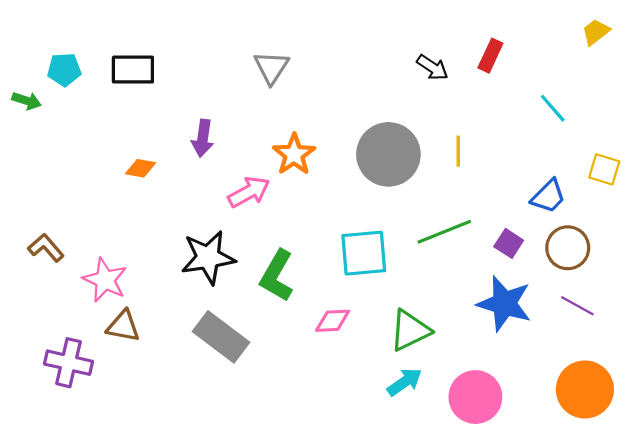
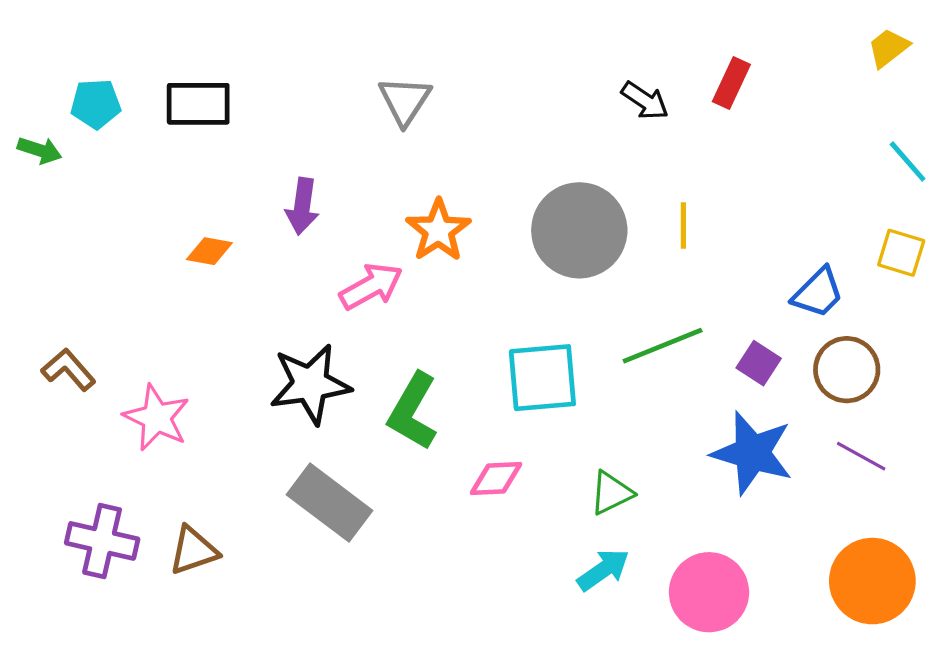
cyan line: (553, 108) -> (908, 161), moved
brown triangle: (123, 326) -> (193, 551), moved, turned -30
green triangle: (410, 330) -> (611, 493), size x0.7

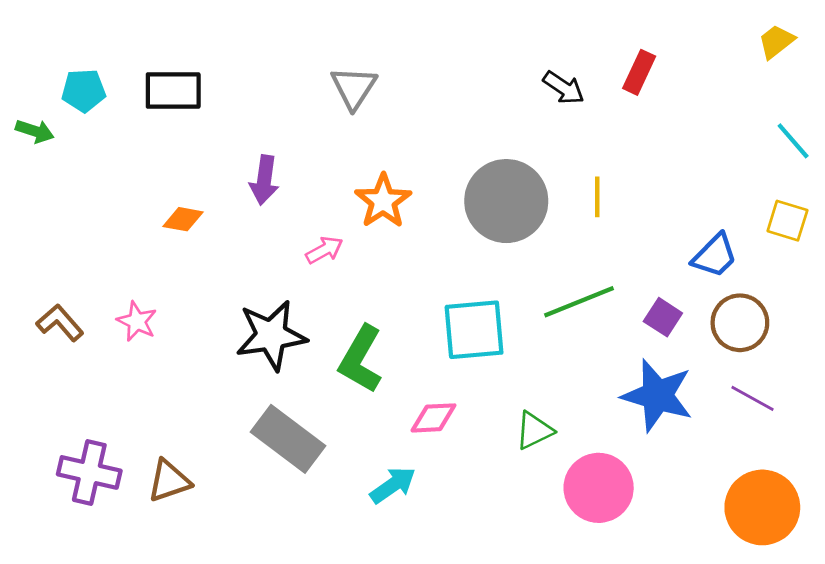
pink arrow: (371, 286) -> (324, 250), size x0.7
pink star: (157, 418) -> (137, 321), moved, size x0.7
cyan arrow: (603, 570) -> (393, 485), moved
pink circle: (709, 592) -> (599, 488), moved

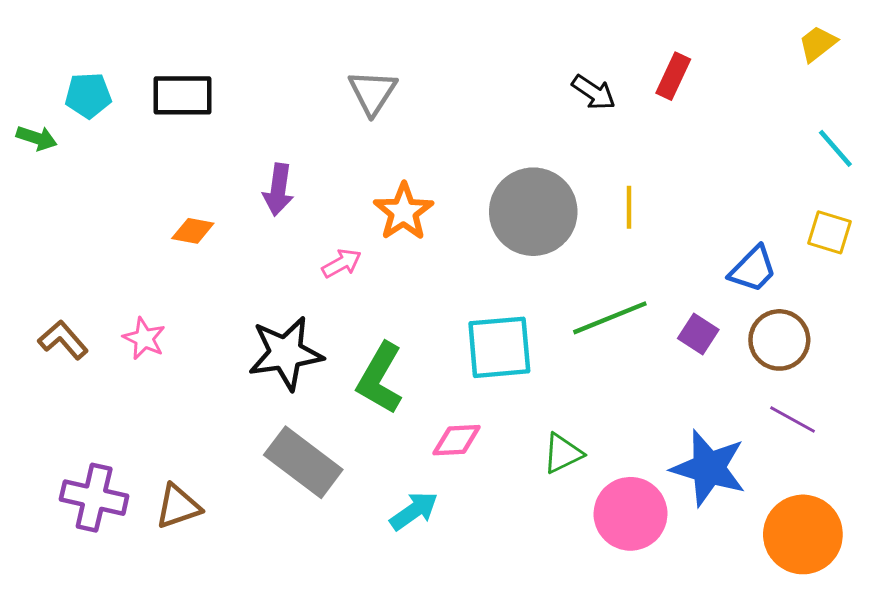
blue star: (657, 396) -> (709, 468), moved

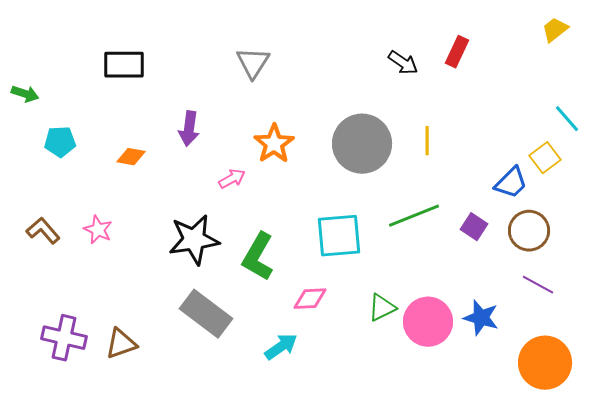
cyan pentagon: (88, 95) -> (60, 142), moved
cyan line: (835, 148) -> (567, 119), moved
yellow square: (829, 232) -> (545, 158), moved, turned 36
blue star: (709, 468) -> (481, 318), size x0.7
pink circle: (631, 514) -> (428, 322), moved

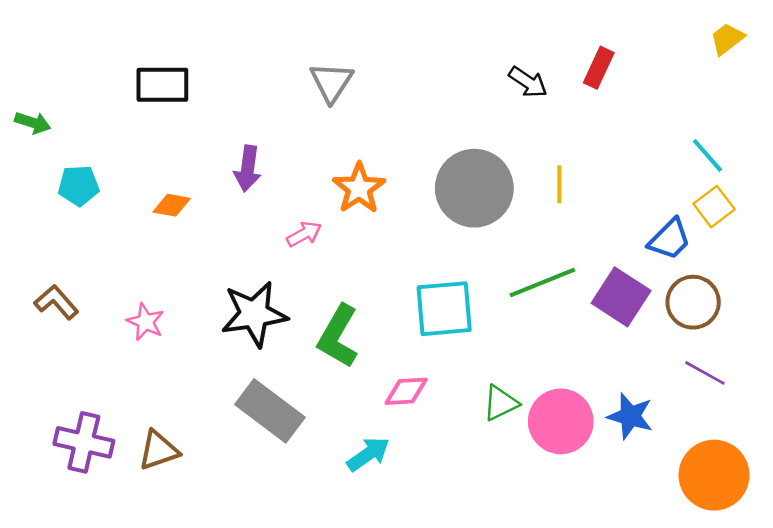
cyan line: (567, 119) -> (707, 155), moved
purple square: (474, 227) -> (621, 297), size x1.6
pink star: (98, 230) -> (145, 322), moved

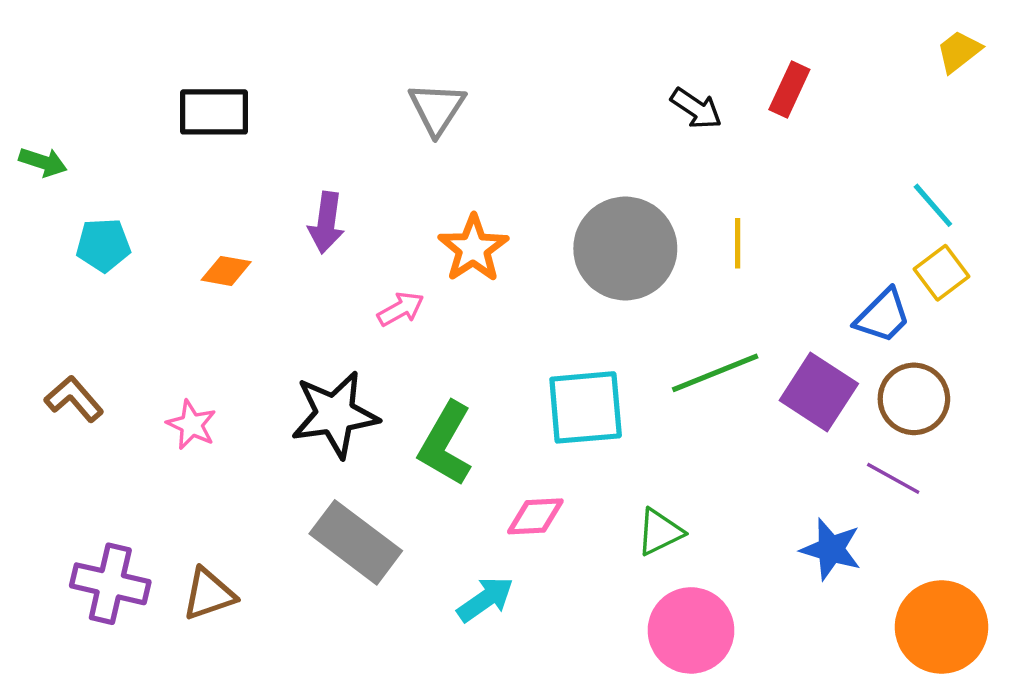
purple line: (705, 373) -> (893, 478), moved
pink circle: (561, 421) -> (691, 630), moved

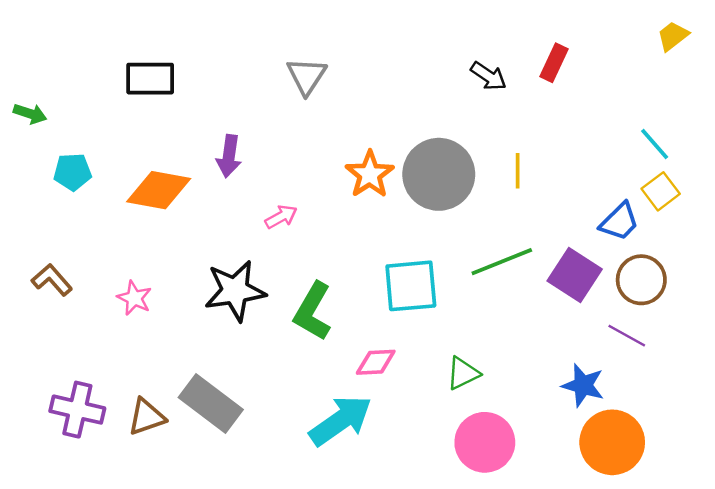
orange star: (473, 248) -> (370, 174), moved
orange diamond: (226, 271) -> (159, 190), size x1.8
gray rectangle: (356, 542) -> (211, 404), moved
cyan arrow: (485, 599) -> (341, 420), size x1.6
orange circle: (942, 627) -> (612, 442), moved

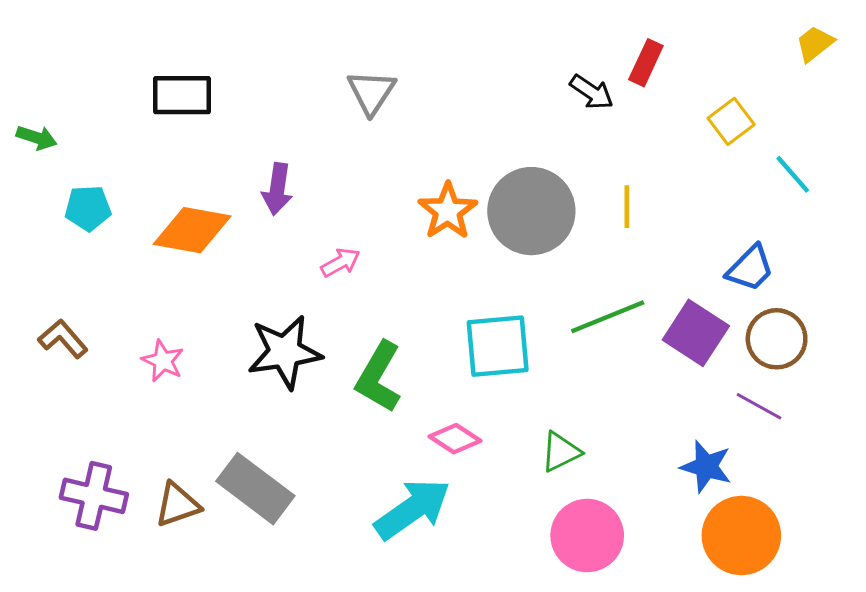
red rectangle: (554, 63) -> (646, 63), moved
yellow square: (661, 191) -> (731, 121), moved
pink diamond: (376, 362) -> (455, 439), turned 36

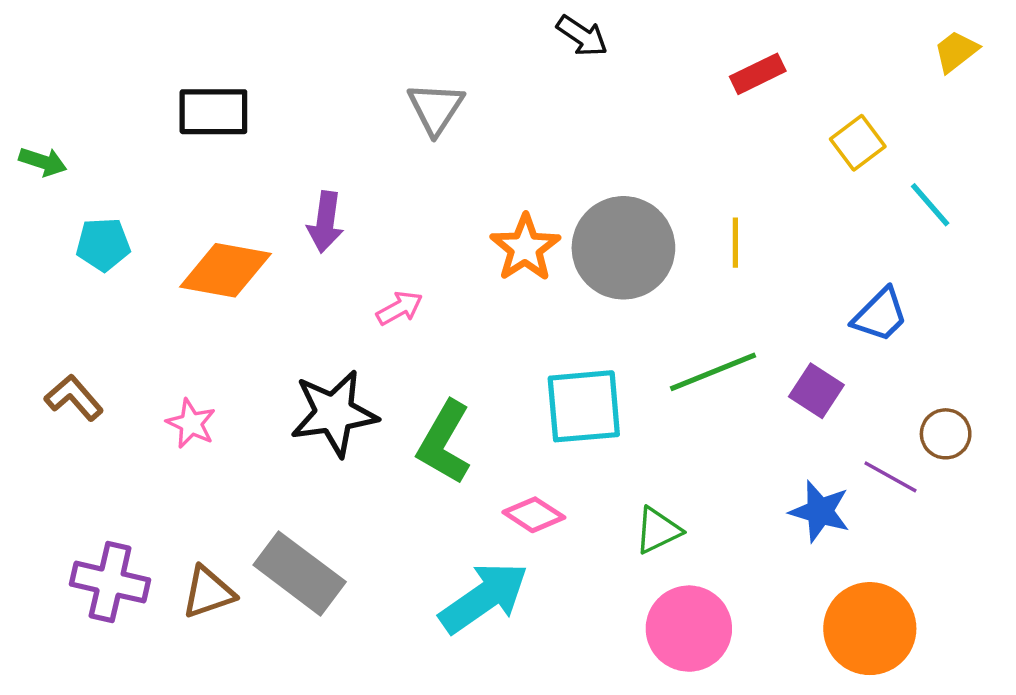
red rectangle: (646, 63) -> (758, 74), turned 39
black arrow: (592, 92) -> (582, 36), moved
purple square: (696, 333) -> (816, 391), size x0.7
brown circle: (777, 339) -> (946, 434), moved, size x0.7
blue star: (706, 467) -> (820, 511), moved

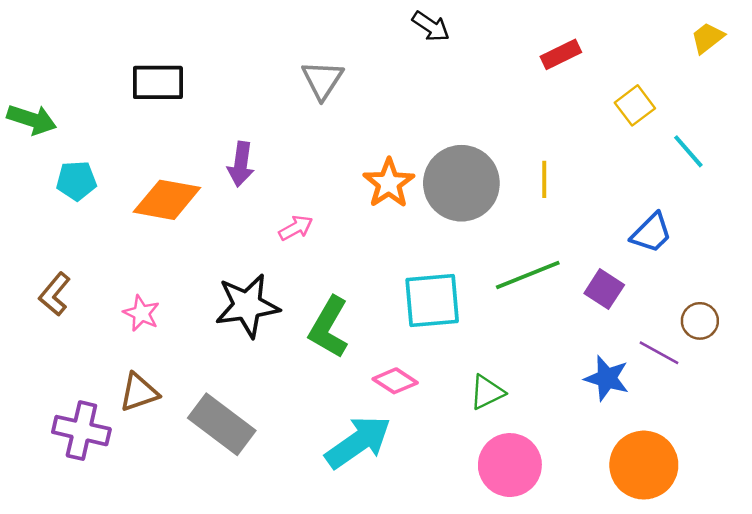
green arrow: (43, 162) -> (32, 119), size x1.4
brown L-shape: (74, 398) -> (55, 294), turned -99
brown triangle: (208, 592) -> (139, 392), moved

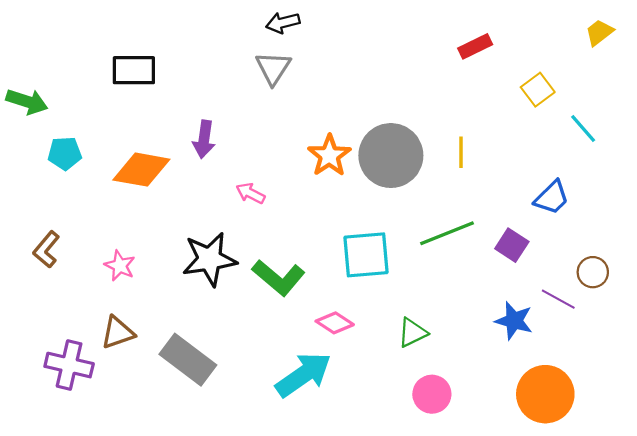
black arrow: (431, 26) -> (283, 23), moved, turned 132
pink arrow: (296, 228) -> (250, 193), turned -124
green L-shape: (329, 327) -> (279, 278), turned -80
pink circle: (510, 465) -> (432, 394), size x0.7

